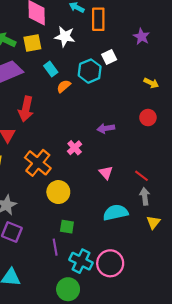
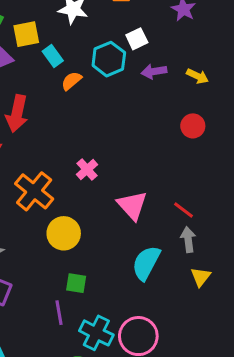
yellow square: (32, 43) -> (26, 34), moved
purple arrow: (106, 128) -> (154, 71), moved
pink triangle: (106, 173) -> (132, 205), size x1.5
cyan semicircle: (116, 213) -> (146, 263), turned -50

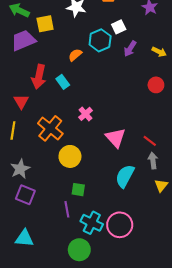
cyan rectangle: (53, 56) -> (63, 82), moved
purple arrow: (154, 71) -> (130, 49), turned -49

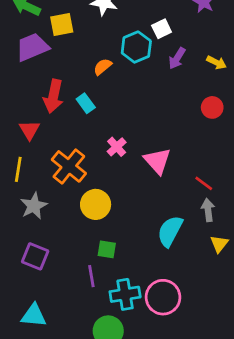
pink triangle: (116, 138) -> (157, 161), moved
gray star: (20, 169) -> (34, 206), moved
cyan cross: (92, 223) -> (125, 294), turned -35

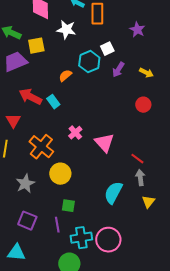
red arrow: (53, 96) -> (30, 97), turned 105
gray star: (34, 206) -> (25, 184), moved
purple square: (35, 256) -> (27, 221), moved

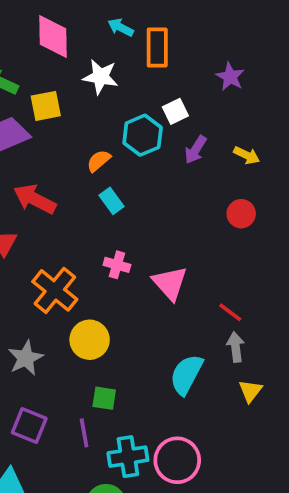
cyan rectangle: (53, 102) -> (111, 201), moved
pink cross: (75, 133) -> (117, 265), turned -32

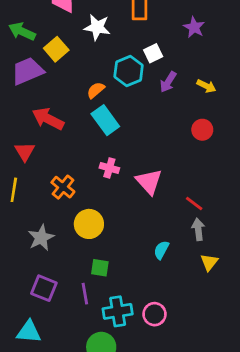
yellow square: (46, 106) -> (56, 49), turned -30
cyan rectangle: (111, 201) -> (105, 120), size x1.5
orange cross: (55, 290) -> (63, 187), size x0.7
cyan semicircle: (186, 374) -> (161, 250), size x0.6
pink circle: (177, 460) -> (154, 314), size x0.7

